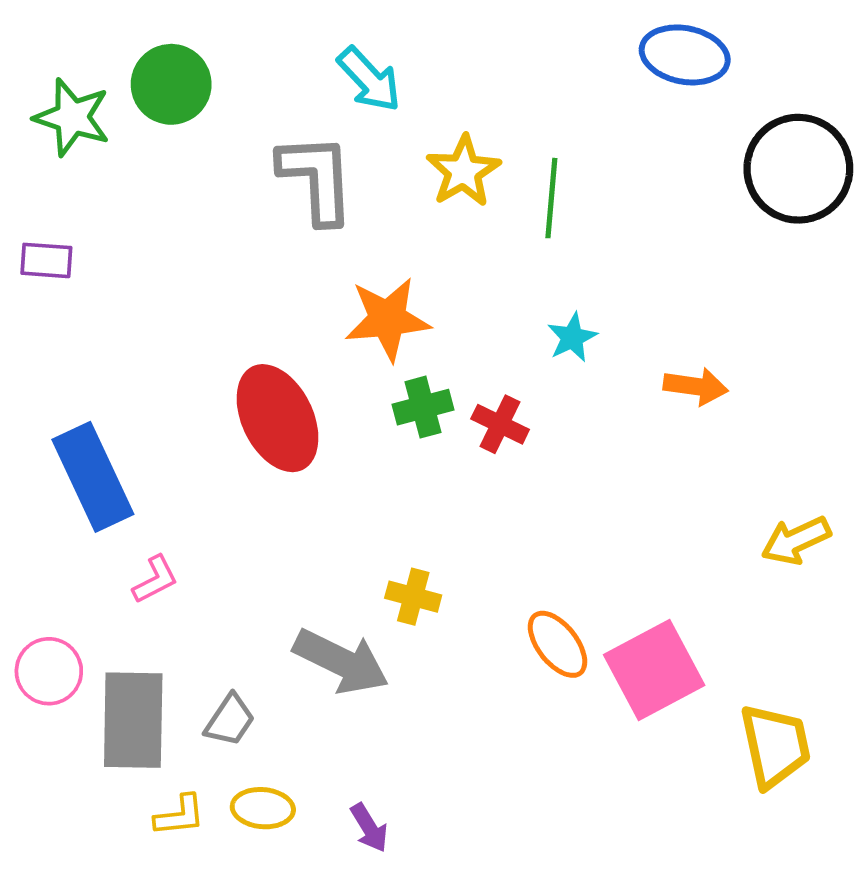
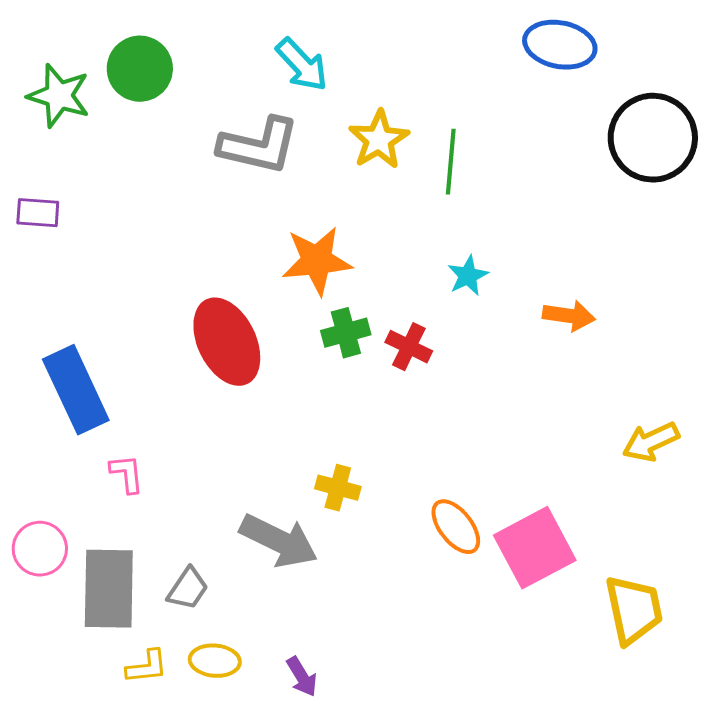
gray L-shape: (317, 178) -> (259, 146), turned 106
pink L-shape: (155, 580) -> (127, 474), turned -69

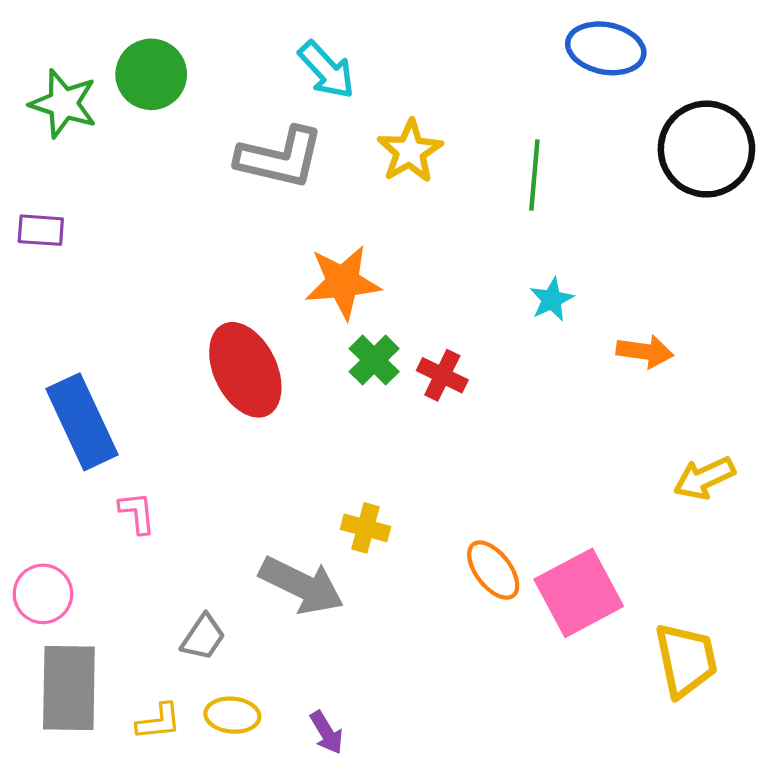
green line: (451, 162) -> (534, 175), moved
cyan star: (468, 276) -> (552, 299), moved
orange arrow: (569, 316) -> (645, 351), moved
green cross: (346, 333) -> (374, 360), turned -30
gray rectangle: (109, 589) -> (69, 688), moved

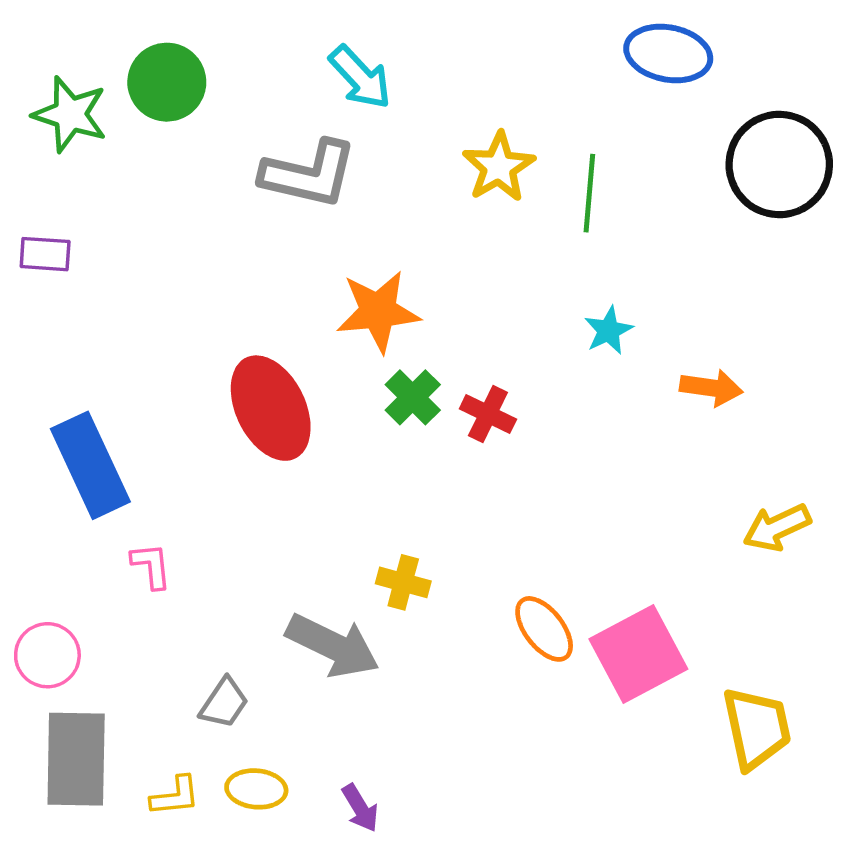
yellow star: (410, 151) -> (499, 167), moved

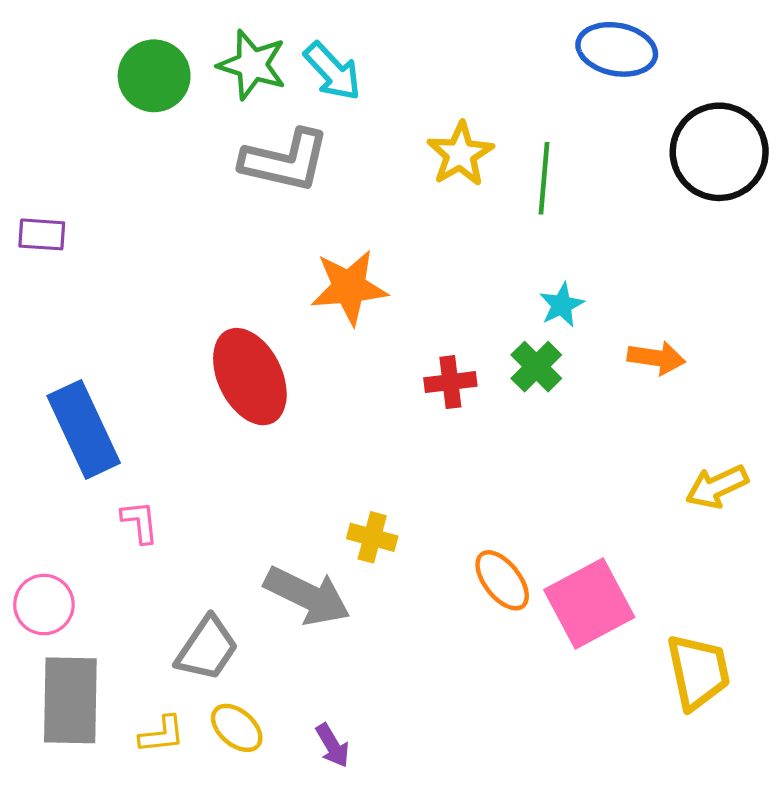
green star: (70, 114) -> (252, 65), moved
green cross: (413, 397) -> (536, 367), moved
red cross: (488, 414) -> (450, 382), turned -33
gray trapezoid: (224, 703) -> (207, 649), size x1.4
yellow ellipse: (256, 789) -> (237, 728), turned 36

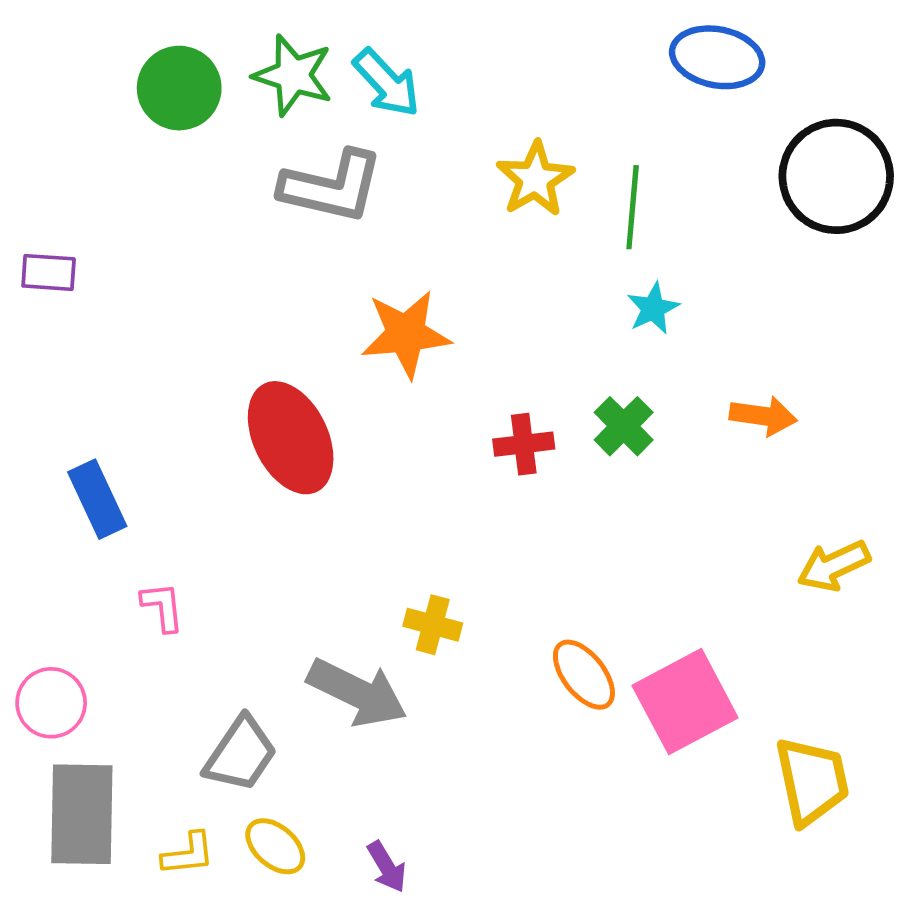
cyan star: (562, 305) -> (653, 308), moved
blue rectangle: (84, 429) -> (97, 499), size x0.7

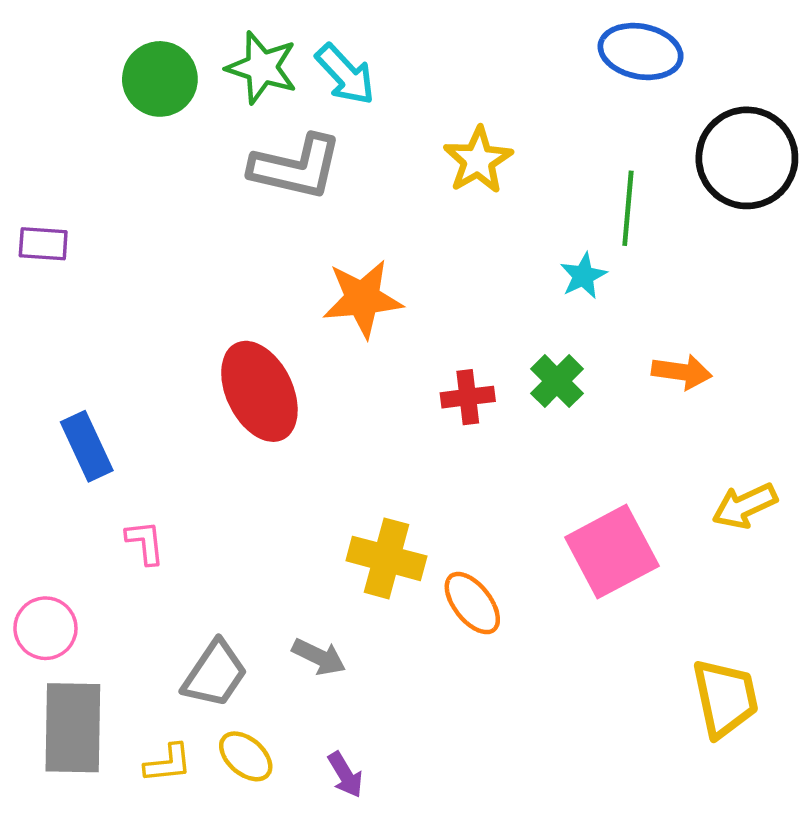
green line: (633, 207) -> (628, 208), moved
yellow cross: (433, 625) -> (386, 558), size x1.5
orange ellipse: (584, 675) -> (472, 603), moved
gray arrow: (357, 693) -> (319, 657), moved, size x0.6
pink square: (685, 702) -> (612, 552), moved

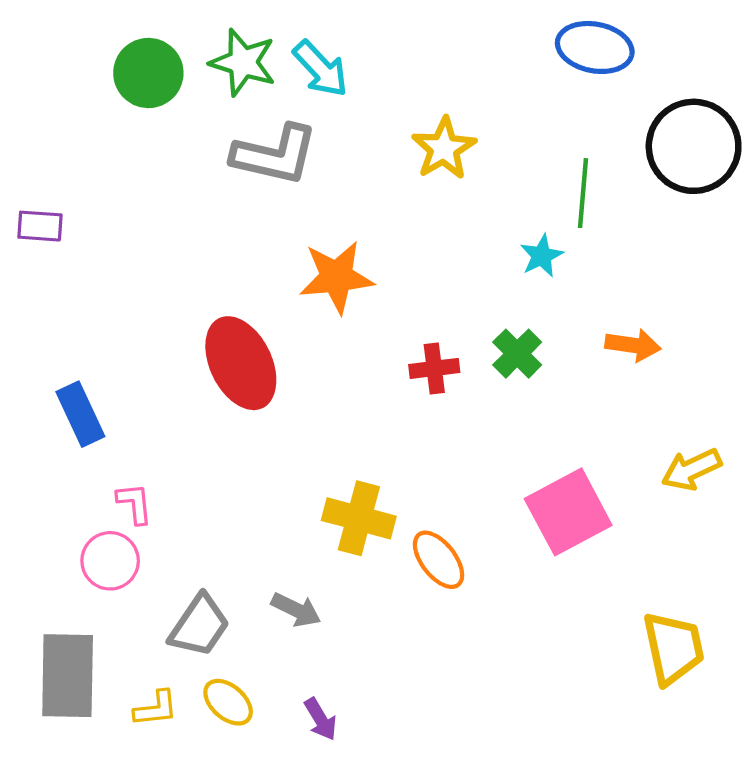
pink circle: (45, 628) -> (110, 561), moved

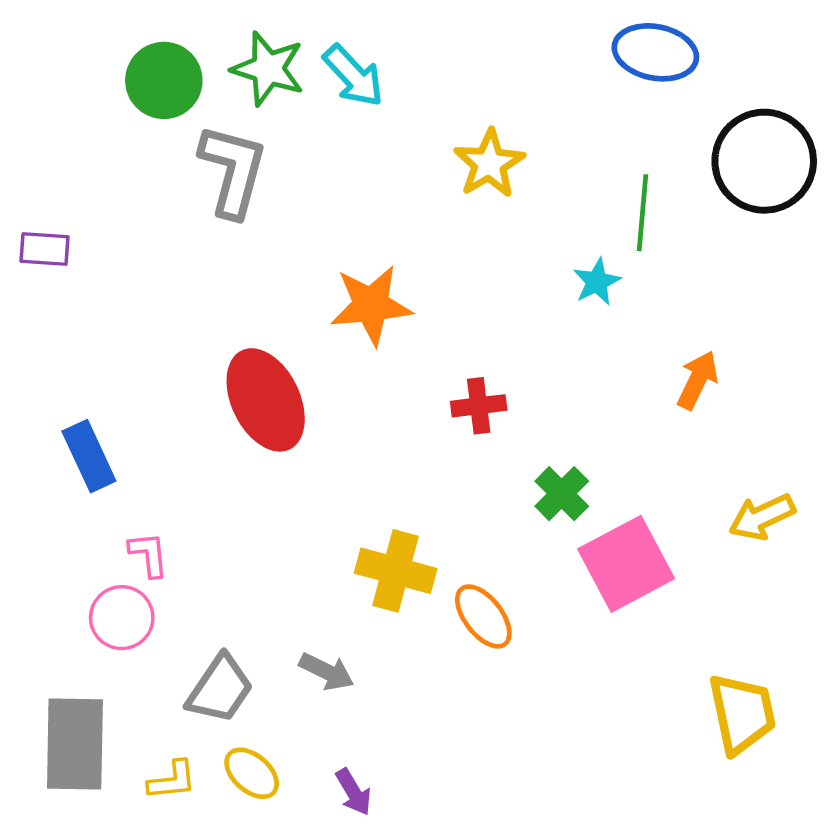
gray L-shape: (275, 155) -> (233, 171), moved, turned -88
orange arrow: (633, 345) -> (698, 380), turned -72
green cross: (517, 354) -> (562, 494), moved

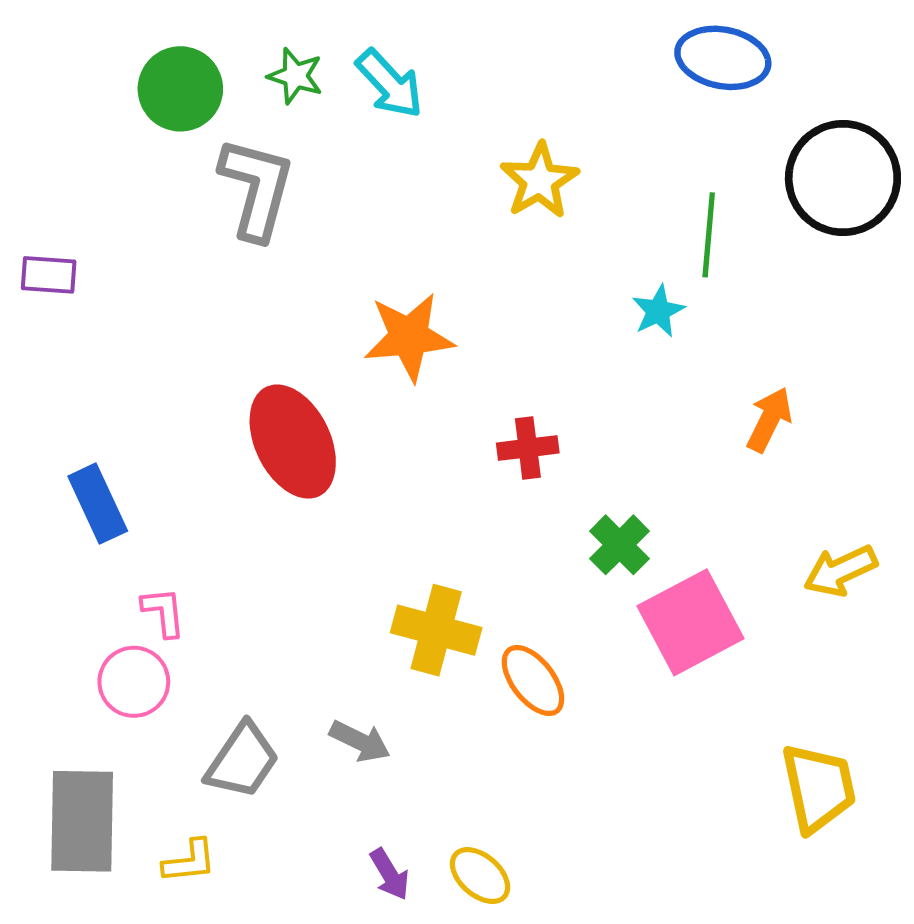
green star: (268, 69) -> (295, 76), size x0.7
yellow ellipse: (252, 773) -> (480, 876), moved

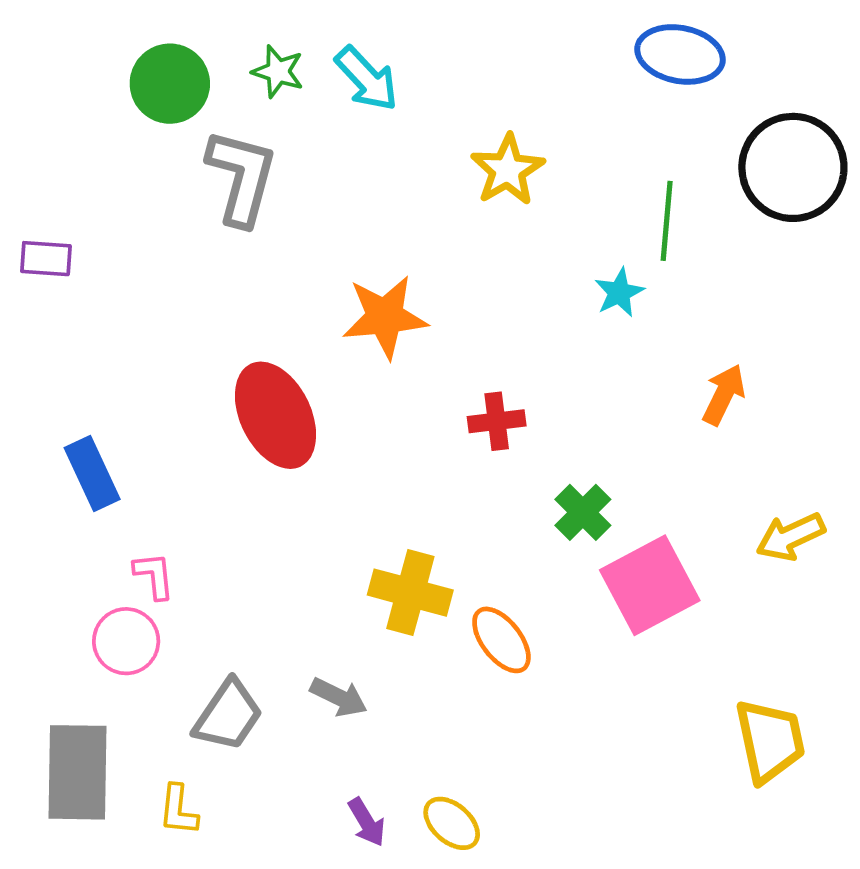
yellow L-shape: (189, 861) -> (178, 810), turned 102

